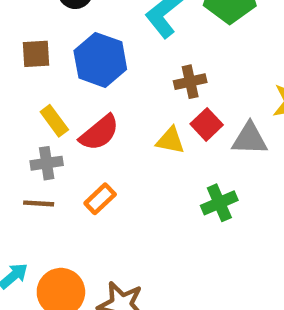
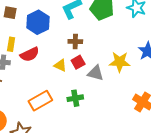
yellow rectangle: (54, 121) -> (11, 44), turned 32
orange rectangle: (100, 199) -> (40, 101), moved, size x1.6

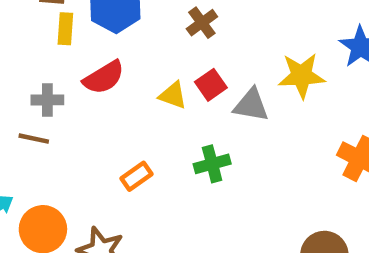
brown cross: (75, 41) -> (202, 23), moved, turned -32
yellow rectangle: (11, 44) -> (65, 29), moved
orange rectangle: (40, 101) -> (137, 176), size x0.6

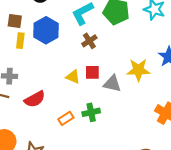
red semicircle: (104, 77) -> (35, 99), moved
red square: (211, 85) -> (92, 72), turned 32
orange rectangle: (137, 176) -> (66, 118), moved

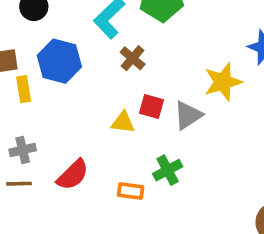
red square: (92, 72) -> (152, 107), turned 32
gray triangle: (112, 84) -> (188, 115), turned -30
orange rectangle: (66, 118) -> (131, 191), turned 56

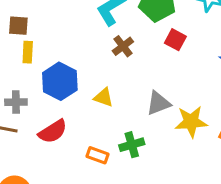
blue hexagon: (59, 61) -> (60, 81), moved
yellow star: (223, 82) -> (191, 122), moved
red square: (152, 107) -> (175, 40), moved

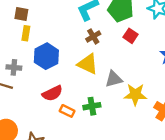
yellow triangle: (104, 97) -> (88, 64), moved, size x1.5
red semicircle: (53, 132) -> (52, 93), moved

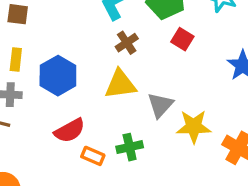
yellow rectangle: (26, 33) -> (16, 59), moved
yellow triangle: (88, 64) -> (120, 84), turned -30
gray triangle: (114, 79) -> (160, 105), turned -30

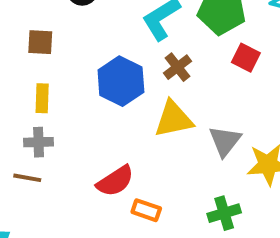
blue hexagon: (58, 76) -> (121, 81), moved
green cross: (130, 147) -> (224, 213), moved

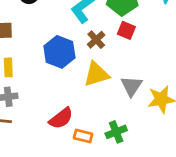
red square: (246, 58) -> (126, 30), moved
green cross: (224, 213) -> (116, 132), moved

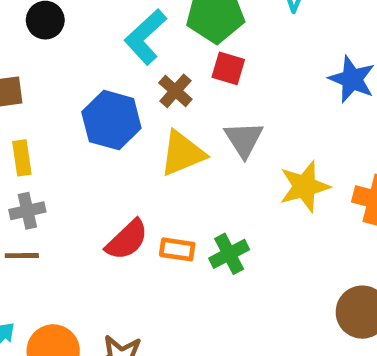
gray triangle: (131, 86) -> (244, 139), moved
orange rectangle: (83, 136) -> (177, 249), moved

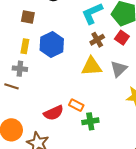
blue hexagon: (111, 120) -> (52, 45), moved
red semicircle: (127, 240) -> (54, 113), moved
green cross: (229, 254) -> (90, 121), moved

